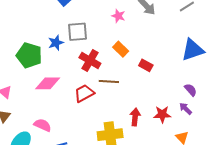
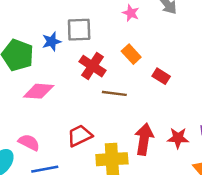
red trapezoid: (84, 93) -> (80, 136), moved
red arrow: (135, 117) -> (144, 139), size x1.4

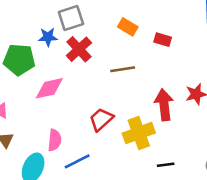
blue star: (52, 41) -> (48, 37), turned 30
red cross: (92, 66) -> (79, 49), moved, turned 30
pink semicircle: (29, 142) -> (55, 140), turned 85

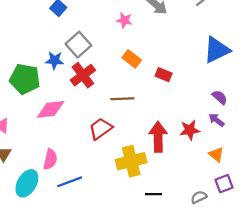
gray square: (71, 18) -> (78, 45), turned -30
red trapezoid: (101, 119) -> (101, 129), moved

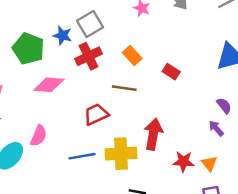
orange rectangle: (132, 59) -> (132, 55), moved
red star: (190, 130) -> (183, 162), moved
blue line: (70, 182) -> (82, 156), moved

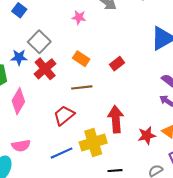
red rectangle: (171, 72) -> (117, 64), turned -56
pink diamond: (49, 85) -> (18, 101), turned -50
pink semicircle: (39, 136) -> (21, 146), turned 72

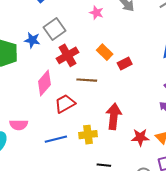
orange rectangle: (81, 59) -> (105, 52), moved
red cross: (45, 69) -> (67, 55), moved
pink diamond: (18, 101) -> (44, 83), moved
yellow cross: (93, 143) -> (88, 135), size x0.7

